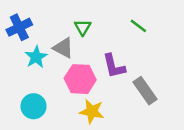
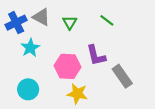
green line: (138, 26) -> (107, 20), moved
gray triangle: (63, 48) -> (41, 17), moved

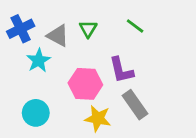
gray triangle: (41, 17) -> (58, 36), moved
gray rectangle: (122, 76) -> (135, 105), moved

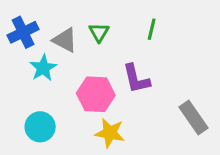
green line: (135, 26) -> (152, 29), turned 66
gray rectangle: (135, 105) -> (193, 117), moved

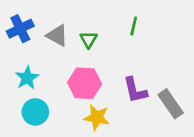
green triangle: (99, 32) -> (89, 40), moved
cyan star: (43, 68) -> (27, 78), moved
purple L-shape: (136, 79) -> (135, 90), moved

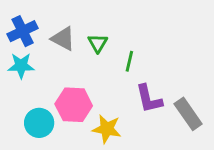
green line: (134, 26) -> (129, 61), moved
cyan star: (27, 78) -> (21, 66), moved, turned 30
pink hexagon: (85, 83) -> (74, 105), moved

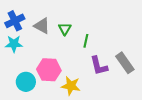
gray rectangle: (188, 114) -> (125, 63), moved

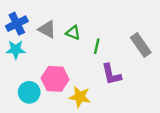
green triangle: (65, 29) -> (73, 33), turned -40
gray rectangle: (125, 63) -> (141, 45), moved

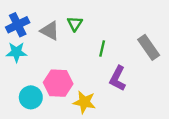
green triangle: (73, 33) -> (75, 24), moved, turned 42
purple L-shape: (111, 74) -> (118, 78), turned 40

